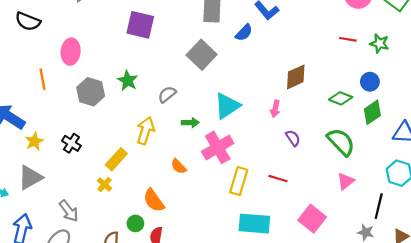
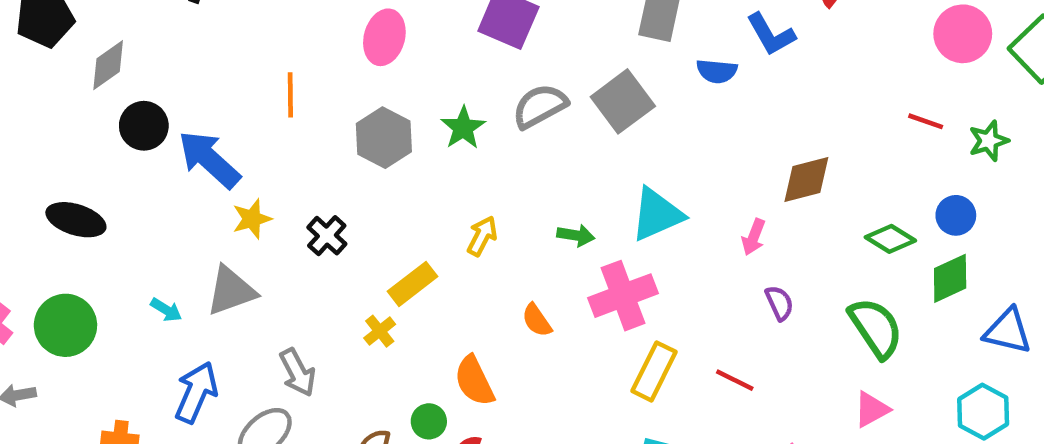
blue semicircle: (244, 33) -> (717, 71), turned 42
green star: (379, 43) -> (989, 141), turned 30
pink ellipse: (71, 52) -> (384, 37), moved
gray semicircle: (167, 94) -> (540, 106), moved, size x1.4
yellow arrow: (146, 131) -> (482, 236), size x0.7

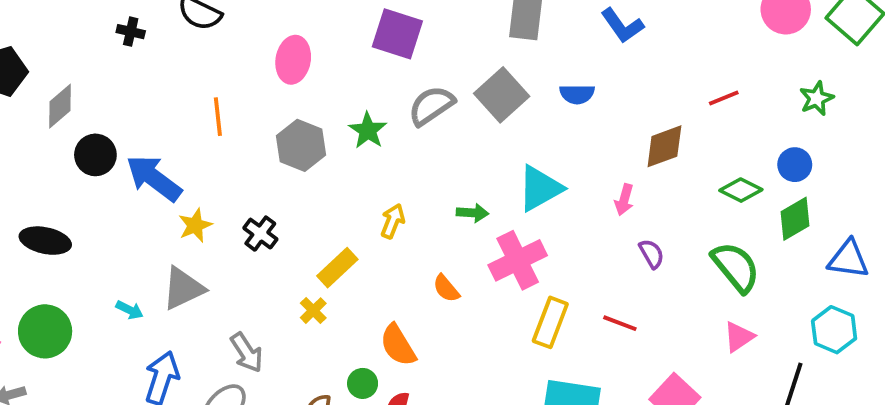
blue semicircle: (717, 71) -> (577, 94), moved
red line: (926, 121) -> (724, 98), moved, turned -36

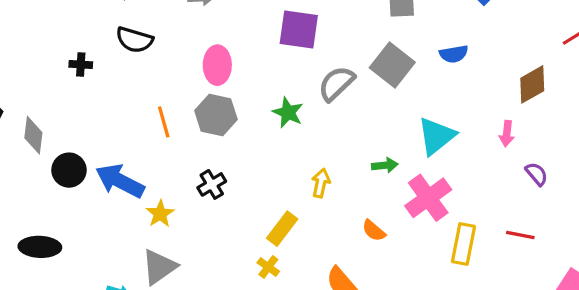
gray diamond: (60, 106) -> (33, 135), turned -33
gray hexagon: (301, 145) -> (216, 115), moved
black cross: (260, 234) -> (212, 184), moved, turned 32

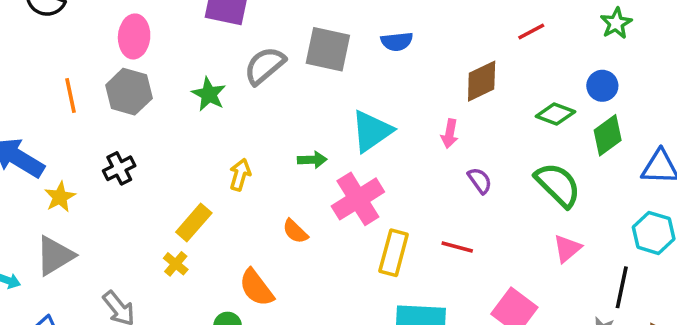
gray square: (392, 65) -> (328, 49), turned -30

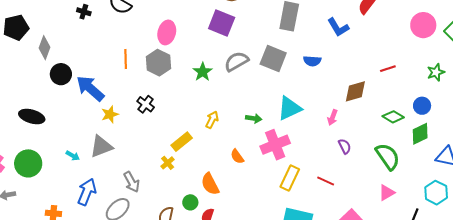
black cross: (119, 168) -> (146, 104), turned -36

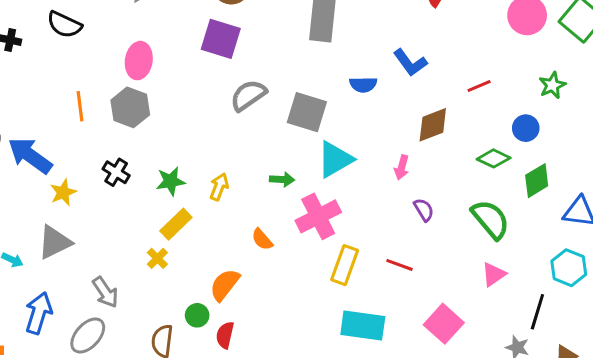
blue L-shape: (338, 27) -> (410, 63), moved
gray square: (273, 59) -> (307, 112), moved
green star: (203, 72) -> (171, 181), moved, turned 30
blue circle: (422, 106) -> (526, 128), moved
orange semicircle: (210, 184) -> (225, 285), turned 70

